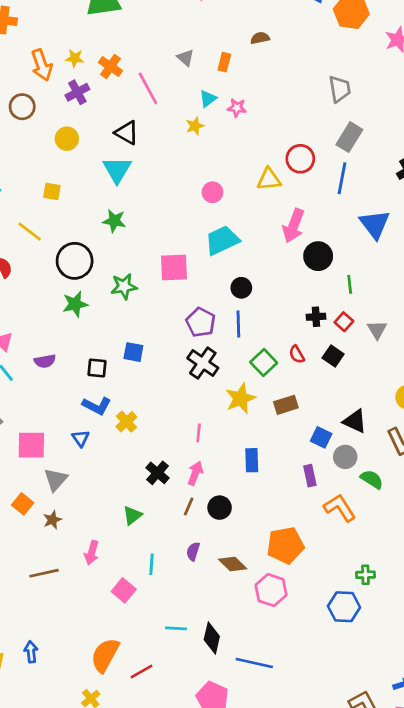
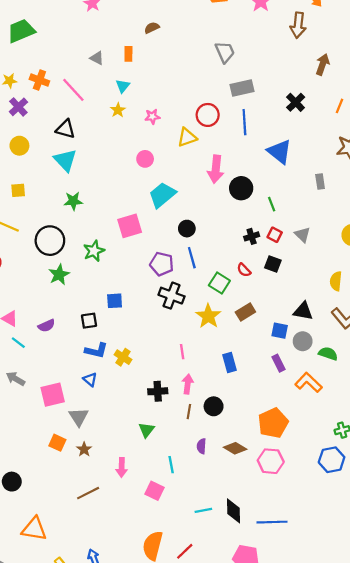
pink star: (237, 108) -> (152, 117), moved
gray rectangle: (349, 137) -> (242, 88), turned 60
black cross: (158, 473) -> (158, 391), turned -30

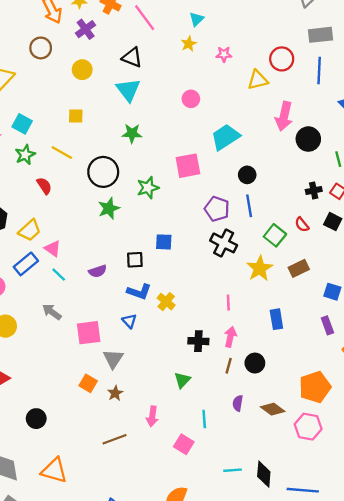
pink circle: (145, 159) -> (191, 99), moved
purple semicircle: (47, 326) -> (98, 271), moved

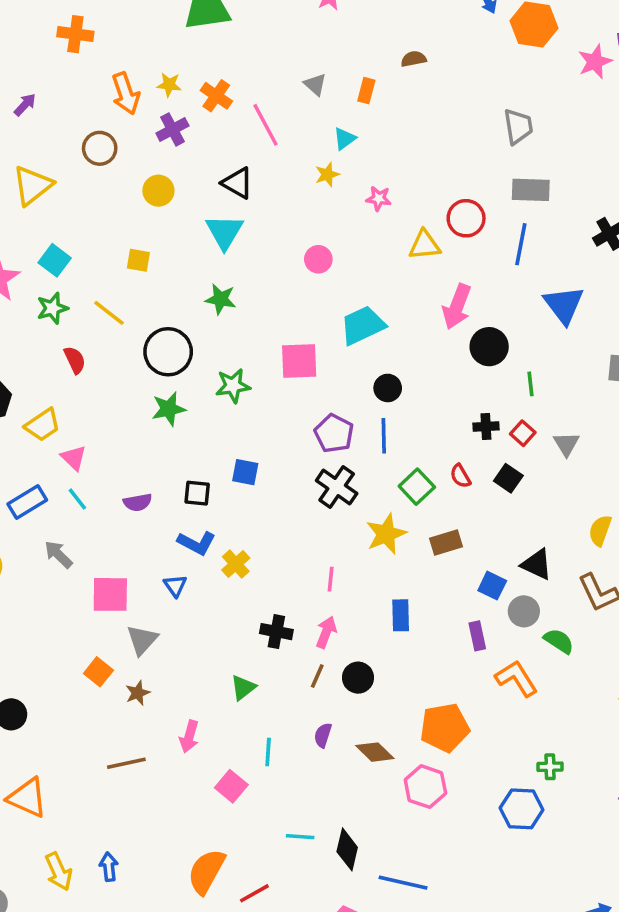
blue rectangle: (26, 264) -> (27, 502), moved

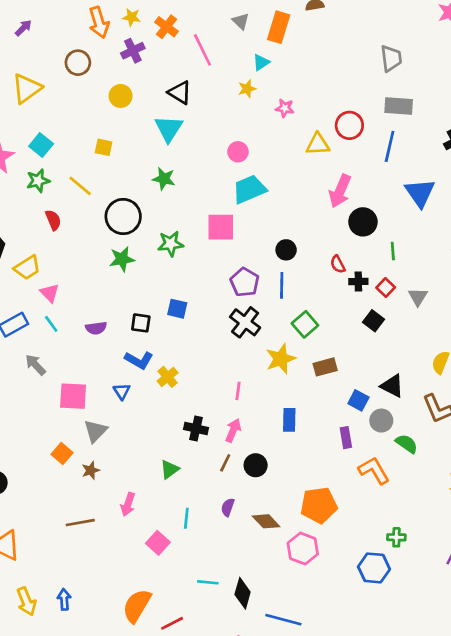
orange rectangle: (366, 91) -> (279, 27), size x1.6
cyan trapezoid: (363, 325) -> (249, 189), moved
red semicircle: (460, 476) -> (338, 264), moved

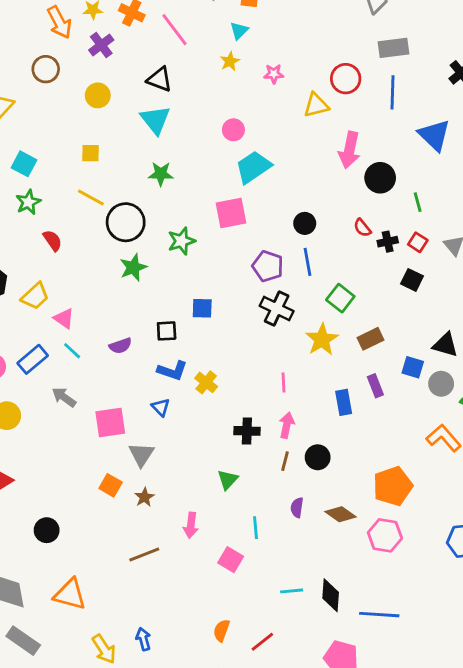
yellow line: (80, 186) -> (91, 198), moved
purple rectangle: (346, 438) -> (375, 386), moved
orange semicircle: (137, 606) -> (222, 630), size x0.6

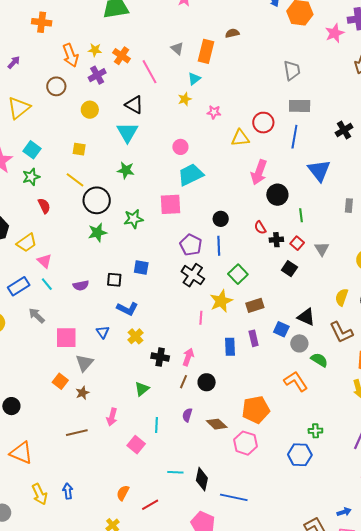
blue L-shape: (172, 371) -> (127, 309), moved
yellow cross: (206, 382) -> (135, 336), moved
pink line: (283, 382) -> (201, 318), moved

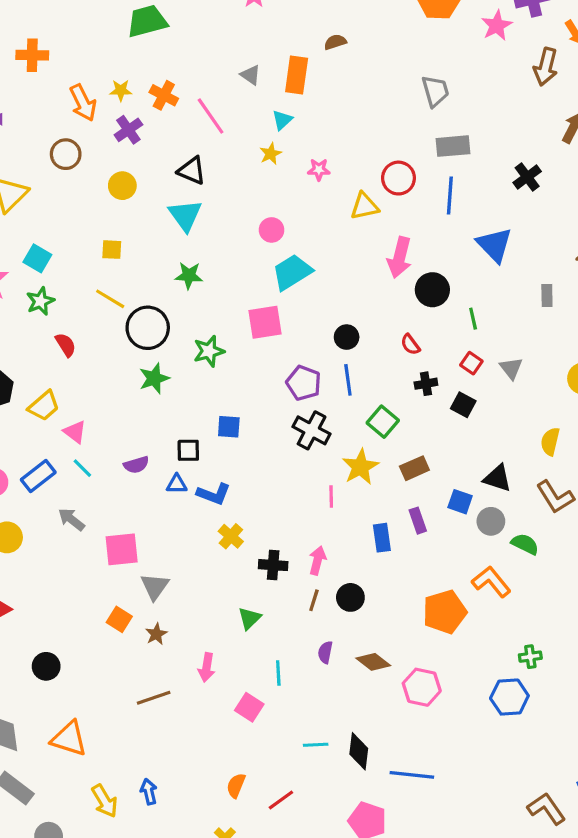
black cross: (276, 240) -> (426, 384), moved
blue triangle: (103, 332) -> (177, 484), moved, turned -48
orange pentagon: (256, 410) -> (445, 612), moved

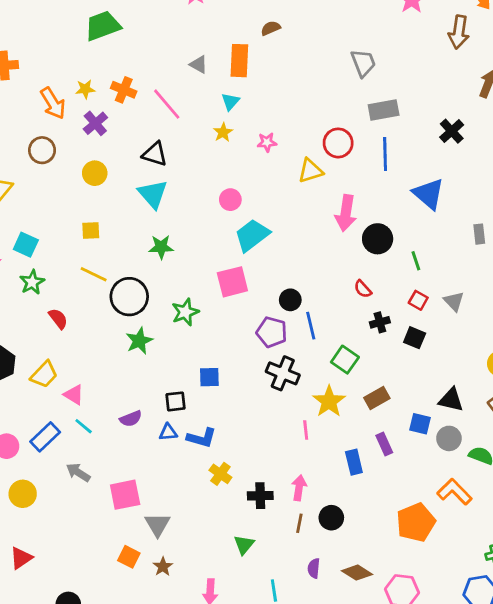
black circle: (347, 337) -> (290, 300), moved

